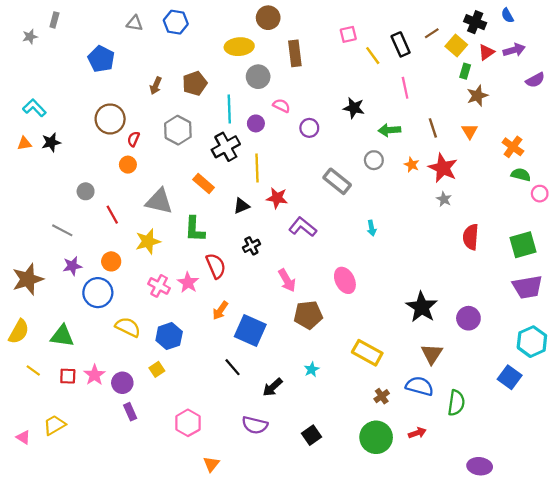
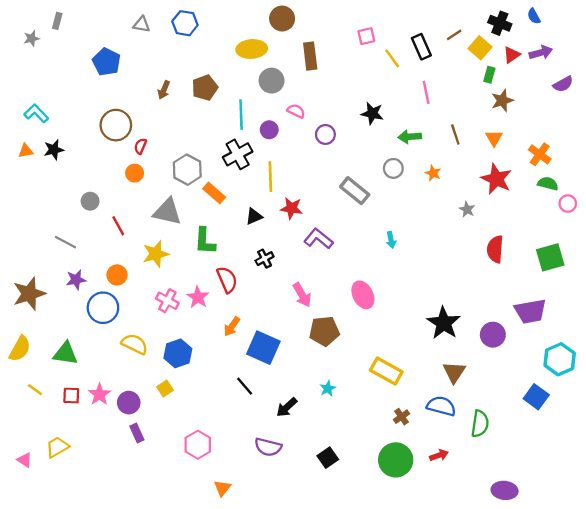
gray hexagon: (178, 130) -> (187, 170), moved
red star: (443, 168) -> (496, 179), moved
purple trapezoid: (527, 287) -> (530, 311), moved

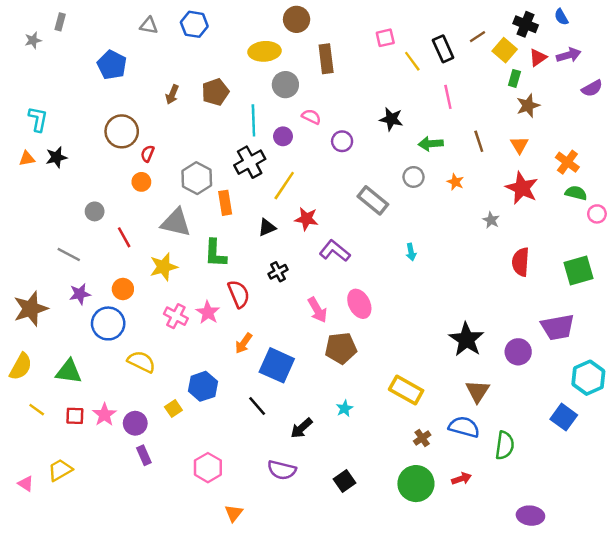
cyan L-shape: (36, 113) -> (38, 119), turned 55
yellow line: (270, 177) -> (284, 186), turned 36
orange rectangle: (214, 193) -> (225, 203), turned 40
pink ellipse: (363, 295) -> (359, 304), moved
blue hexagon: (178, 353) -> (203, 386), moved

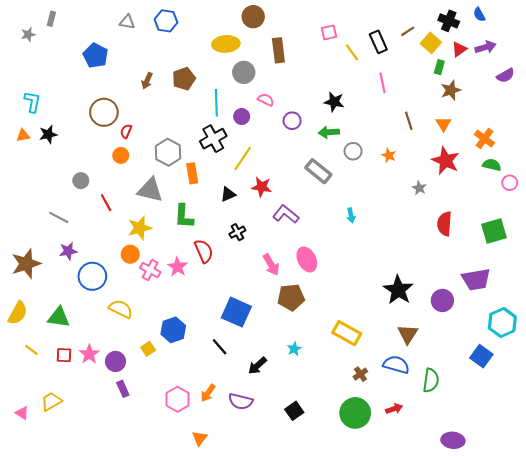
green arrow: (431, 144) -> (329, 132), moved
orange circle: (123, 289) -> (130, 254), moved
orange arrow: (244, 343) -> (208, 393), moved

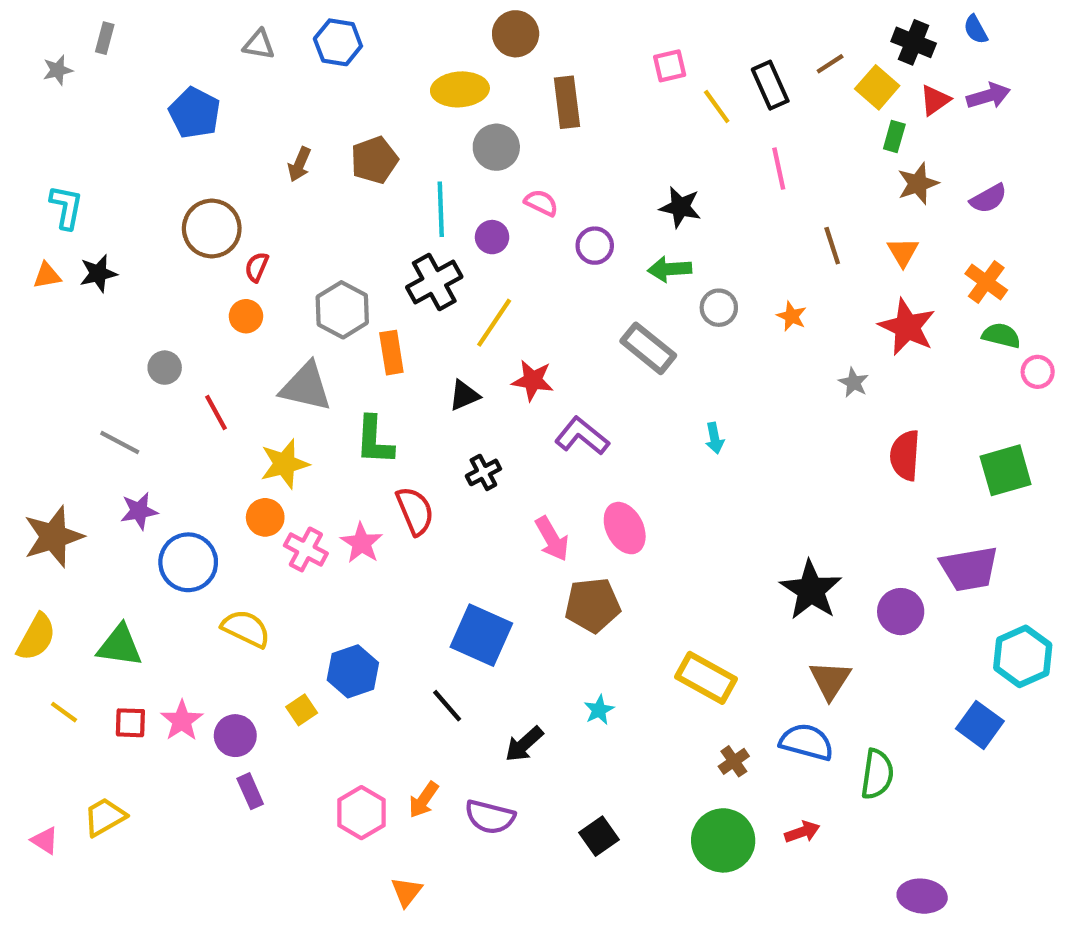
purple semicircle: (505, 76) -> (988, 199), moved

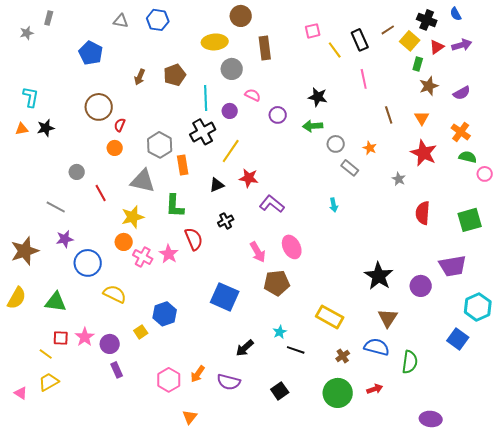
gray rectangle: (648, 348) -> (350, 168), moved, size x0.7
black line: (447, 706) -> (296, 350), moved, turned -30
yellow line: (64, 712) -> (46, 354), moved

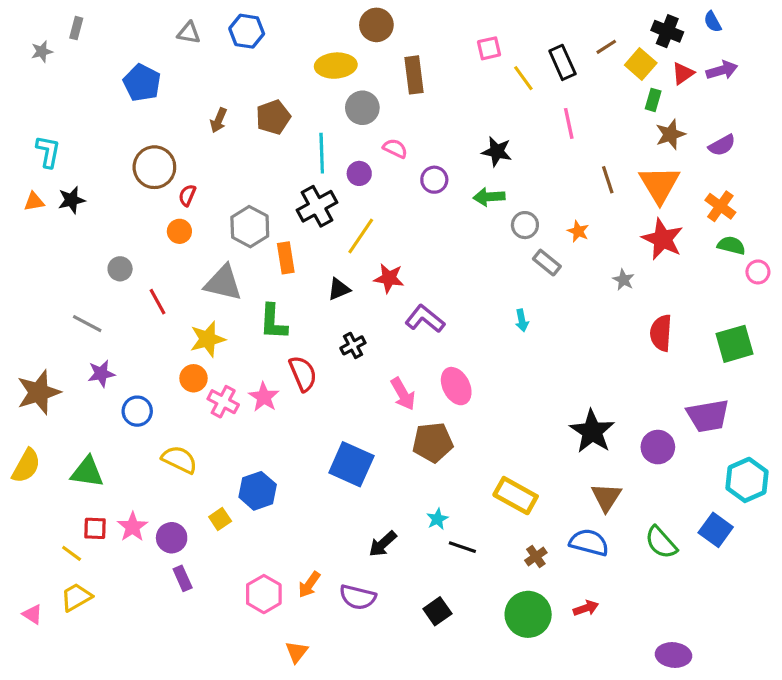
orange triangle: (422, 118) -> (659, 184), size x1.8
blue circle: (88, 263) -> (137, 411), size x0.7
green semicircle: (410, 362) -> (661, 542), moved, turned 130

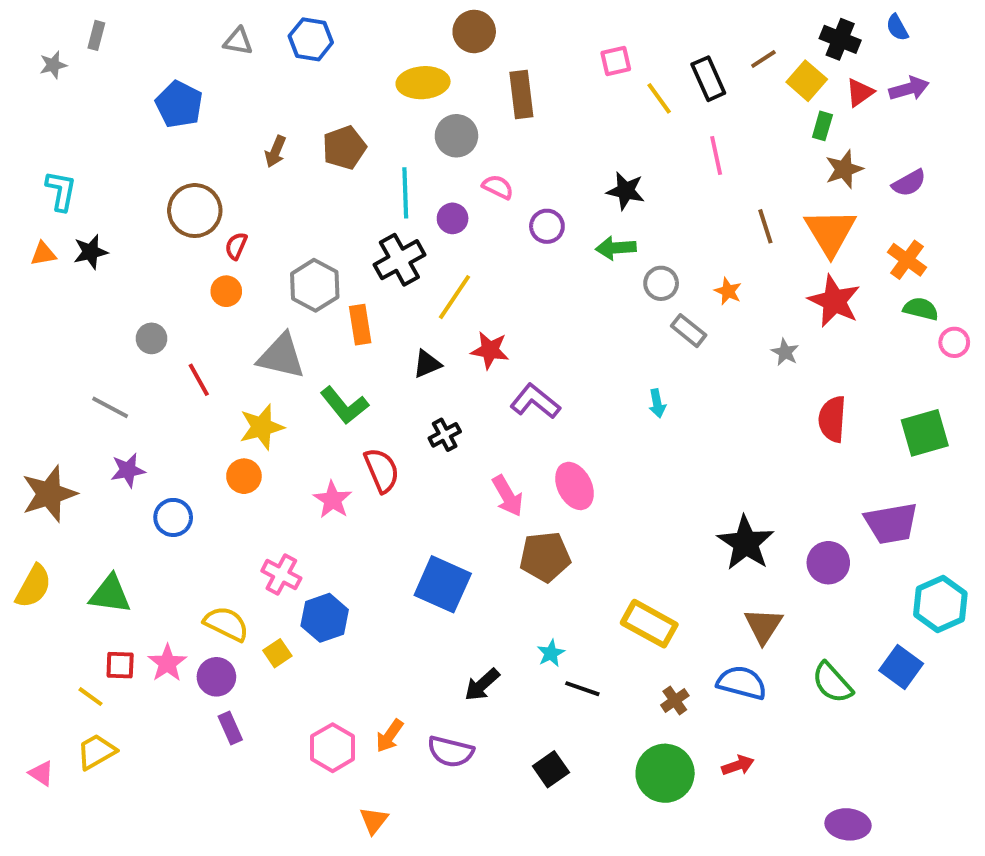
green L-shape: (273, 322) -> (344, 405), turned -42
pink cross: (223, 402) -> (281, 575), moved
yellow semicircle: (179, 460) -> (226, 624), moved

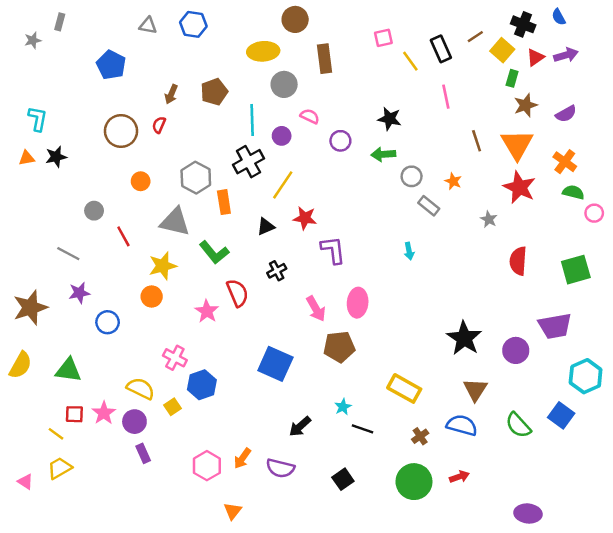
red semicircle: (236, 246) -> (159, 125), moved
purple L-shape: (535, 401) -> (333, 250), turned 44
pink ellipse: (575, 486) -> (358, 303), turned 32

